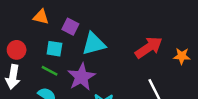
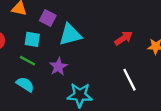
red arrow: (149, 47) -> (124, 38), size x0.7
purple star: (81, 77) -> (58, 67), size x0.7

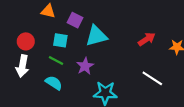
white line: (130, 80) -> (152, 78), turned -30

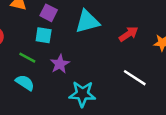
cyan triangle: (96, 36) -> (87, 21), moved
cyan square: (60, 40) -> (44, 35), moved

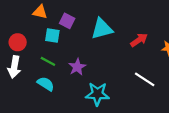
cyan square: (44, 35) -> (52, 36), moved

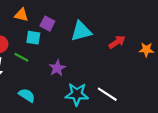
green line: (48, 61) -> (21, 57), moved
white line: (145, 79) -> (107, 94), moved
cyan semicircle: (46, 84) -> (27, 95), moved

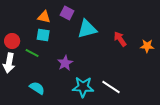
orange triangle: (21, 15) -> (44, 17), moved
purple square: (47, 24) -> (67, 13), moved
red arrow: (117, 42) -> (120, 39), turned -91

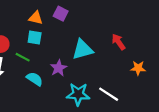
cyan triangle: (87, 29) -> (82, 50), moved
orange star: (147, 46) -> (138, 68), moved
cyan semicircle: (37, 88) -> (35, 79), moved

